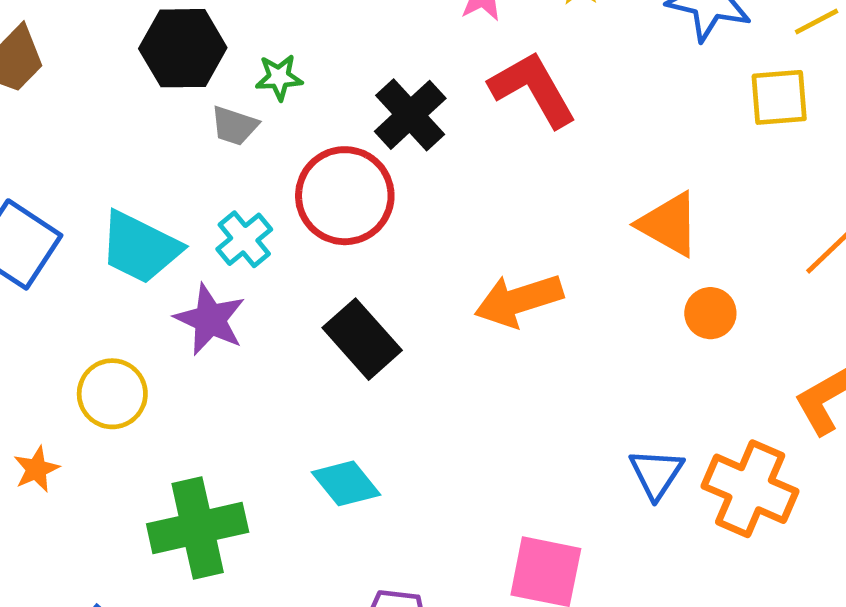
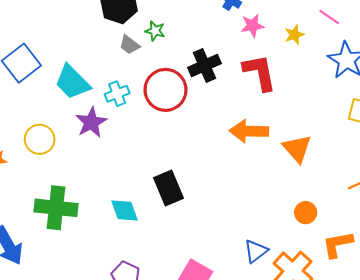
orange arrow: (519, 300) -> (249, 131), moved
orange circle: (710, 313) -> (306, 213), moved
black rectangle: (362, 339) -> (169, 188), moved

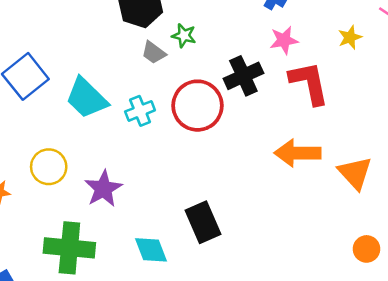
pink star: (252, 26) -> (284, 40), moved
purple star: (91, 122) -> (103, 189), moved

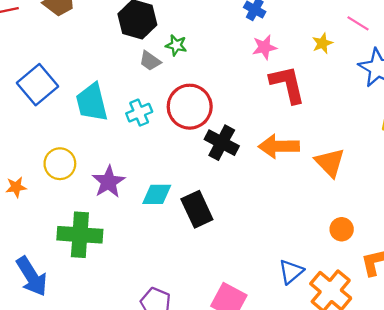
black cross: (243, 76) -> (222, 143), moved, turned -36
cyan trapezoid: (87, 98) -> (92, 102), turned 33
cyan diamond: (151, 250) -> (157, 194), moved, turned -68

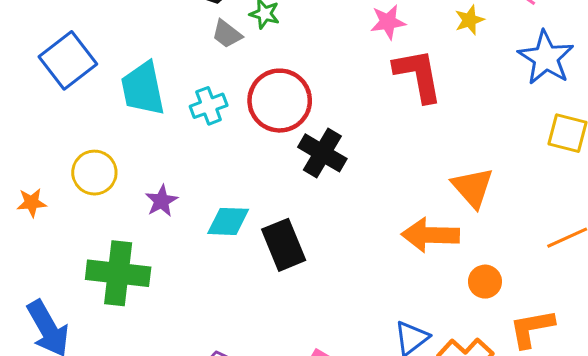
orange arrow: (279, 146) -> (430, 235), moved
purple star: (109, 182) -> (161, 201), size x0.7

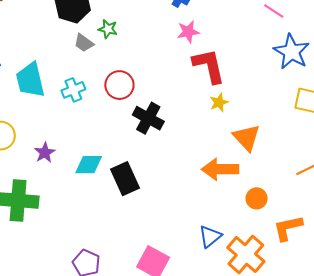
yellow star: (469, 20) -> (219, 103), moved
red circle: (280, 101) -> (119, 85), size x0.7

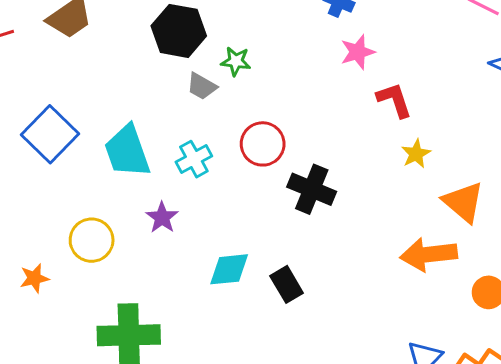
red L-shape: (209, 66) -> (394, 100), size x0.7
purple star: (45, 153) -> (162, 218), moved
black rectangle: (125, 179) -> (287, 284), size x0.7

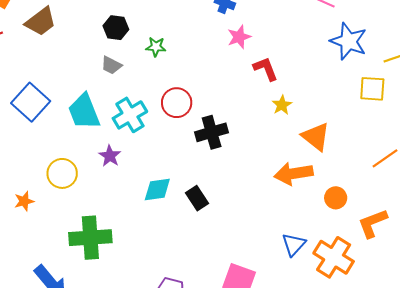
black hexagon: (179, 31) -> (116, 28), size x0.7
gray trapezoid: (202, 86) -> (111, 65), moved
cyan cross: (194, 159) -> (130, 115), size x1.4
black cross: (312, 189) -> (212, 132), turned -36

